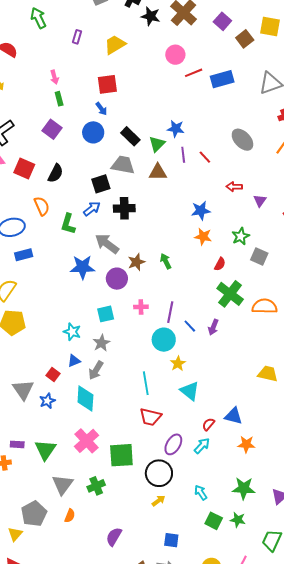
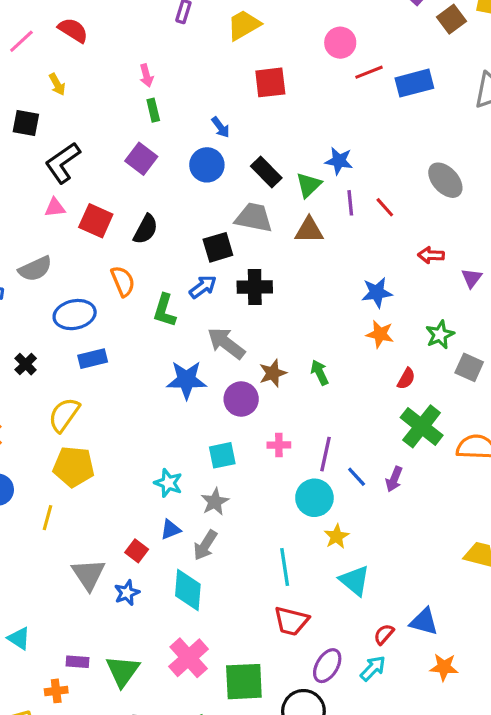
red square: (107, 84) -> (270, 82), moved

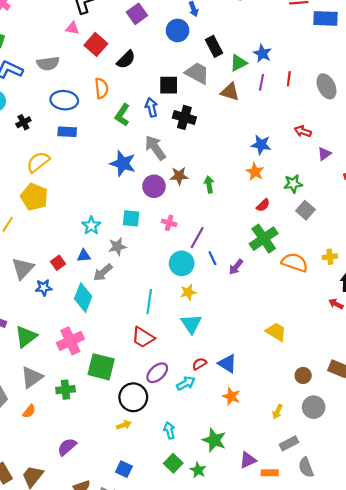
red line: (385, 207) -> (289, 79), moved, turned 32
blue arrow: (203, 287) -> (151, 107), turned -84

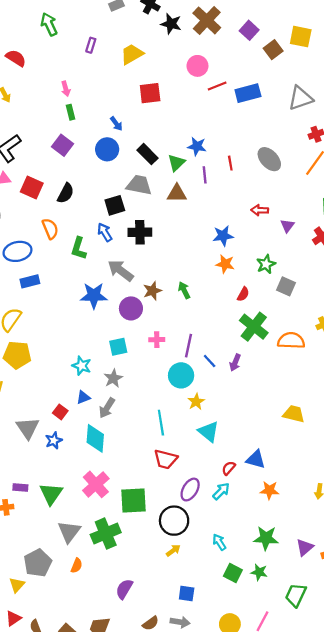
green cross: (66, 390) -> (106, 534), size x1.5

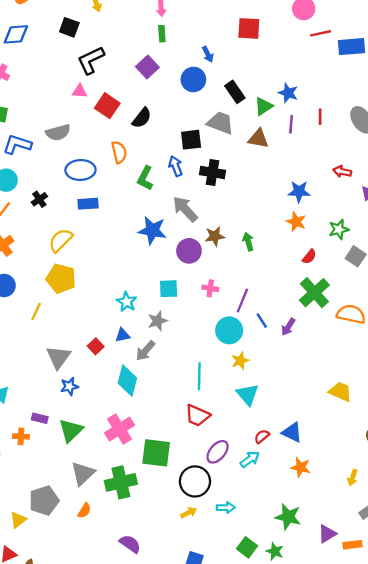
blue star: (54, 440) -> (69, 386), moved
cyan arrow: (219, 542) -> (226, 508), moved, turned 112
purple semicircle: (124, 589) -> (130, 544), turned 84

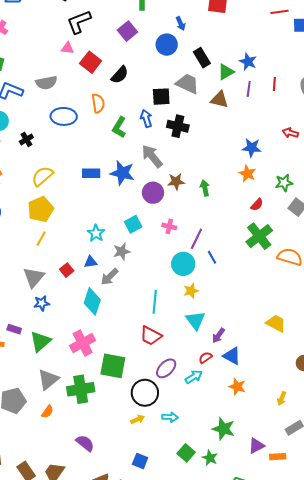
blue rectangle: (88, 204) -> (91, 173), moved
yellow pentagon: (61, 278) -> (41, 209), turned 30
cyan square: (169, 289) -> (133, 224), turned -30
yellow line: (36, 312) -> (41, 239), moved
purple arrow: (288, 327) -> (218, 336), moved

